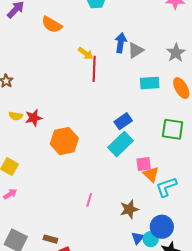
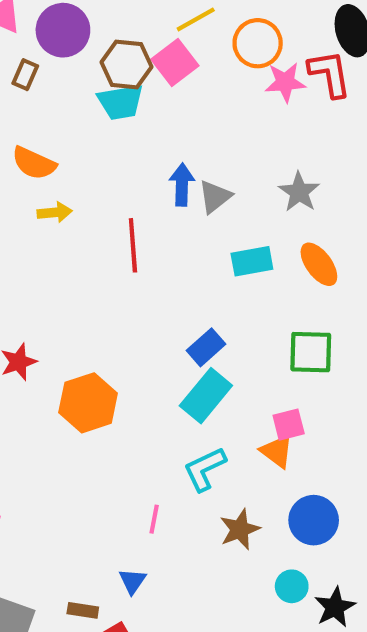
yellow arrow: (86, 53) -> (55, 212), moved, turned -35
pink square: (144, 164) -> (289, 425), moved
cyan L-shape: (166, 187) -> (205, 469), moved
blue circle: (162, 227) -> (314, 520), moved
blue triangle: (138, 238) -> (132, 581), moved

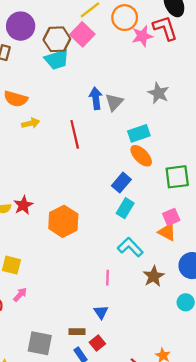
orange ellipse: (319, 264) -> (141, 156), moved
cyan rectangle: (206, 396) -> (125, 208), size x0.7
cyan L-shape: (205, 469) -> (130, 247), turned 80

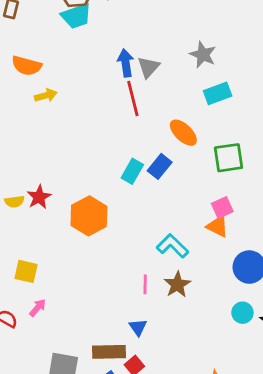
cyan rectangle: (139, 133) -> (218, 93), moved
red line: (75, 134) -> (133, 98), moved
cyan rectangle: (125, 208) -> (132, 171), moved
brown star: (154, 276) -> (177, 285), moved
brown rectangle: (77, 332) -> (109, 352), size x1.6

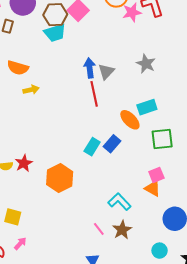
cyan rectangle: (218, 93) -> (147, 107), moved
pink line: (145, 284) -> (99, 229), turned -40
cyan circle: (242, 313) -> (160, 251), moved

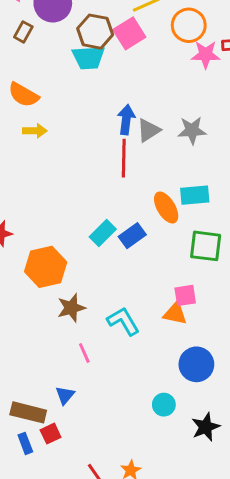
gray star: (146, 64) -> (192, 130), moved, turned 30
orange triangle: (153, 188) -> (175, 313), turned -30
brown star: (122, 230) -> (71, 308), moved

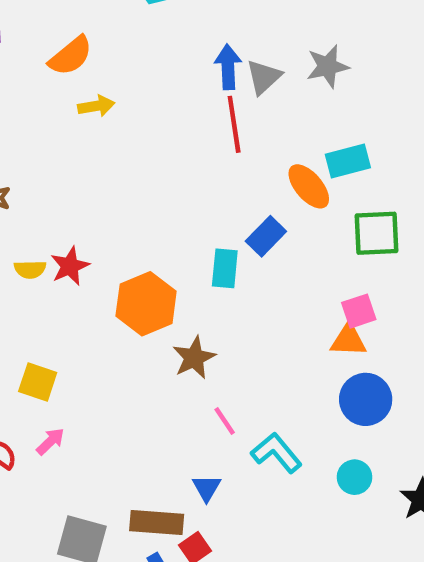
orange semicircle: (23, 95) -> (71, 56), turned -60
cyan rectangle: (103, 233) -> (225, 268), moved, turned -30
cyan L-shape: (123, 321) -> (276, 453), moved
blue circle: (196, 364) -> (366, 399), moved

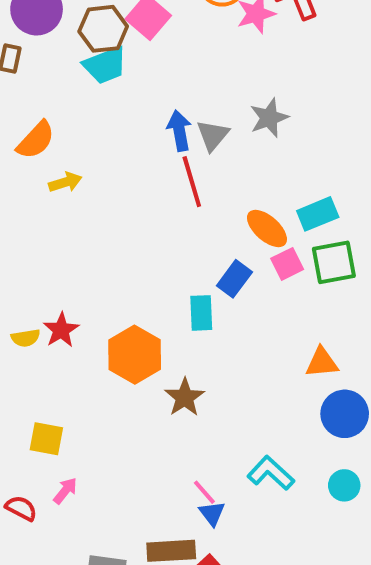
cyan rectangle: (348, 161) -> (318, 214), moved
pink square: (359, 311) -> (287, 264), moved
pink line: (225, 421) -> (204, 492), moved

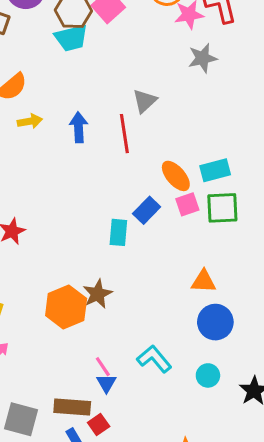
gray star: (269, 118) -> (203, 58), moved
blue arrow: (179, 131) -> (79, 127), moved
orange hexagon: (135, 355) -> (66, 307), moved

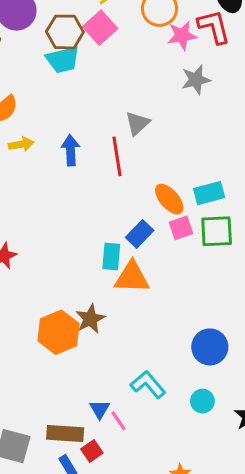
orange triangle: (203, 281) -> (132, 277), moved, size x1.4
pink line: (103, 367) -> (119, 421), moved

